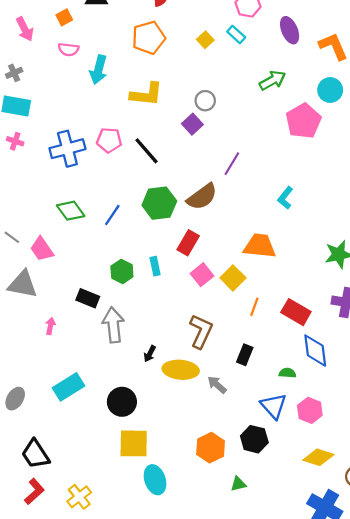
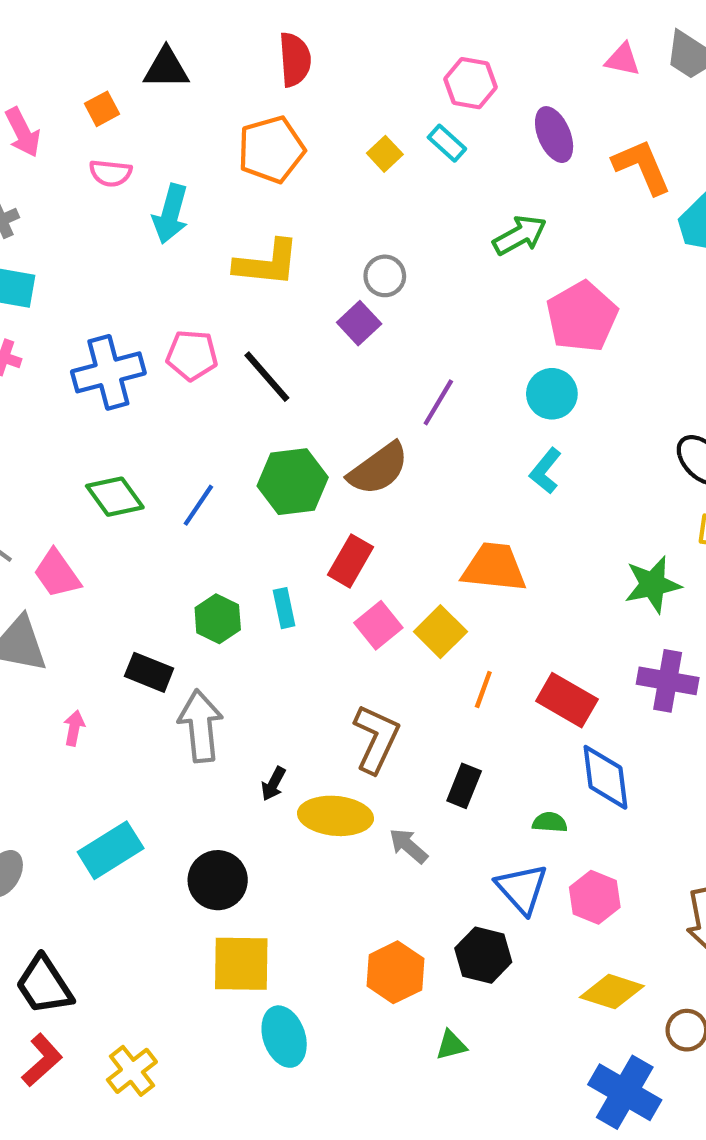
cyan circle: (330, 90) -> (552, 394), moved

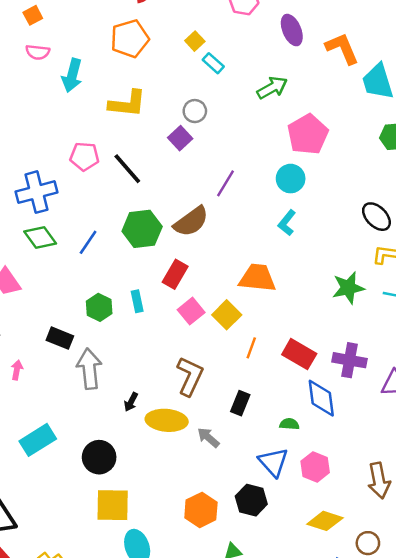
cyan rectangle: (447, 143) -> (213, 63), moved
blue cross: (108, 372) -> (36, 192), moved
purple cross: (668, 681) -> (349, 360), moved

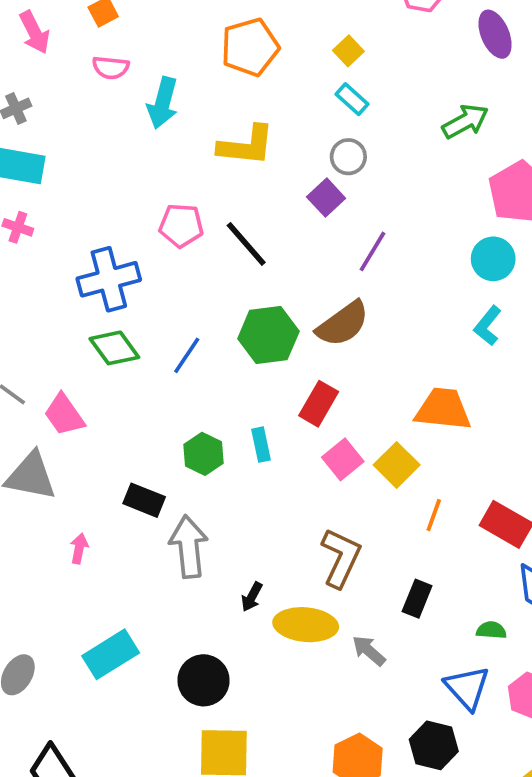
cyan rectangle: (213, 63) -> (352, 99), moved
purple line: (226, 183) -> (372, 251), moved

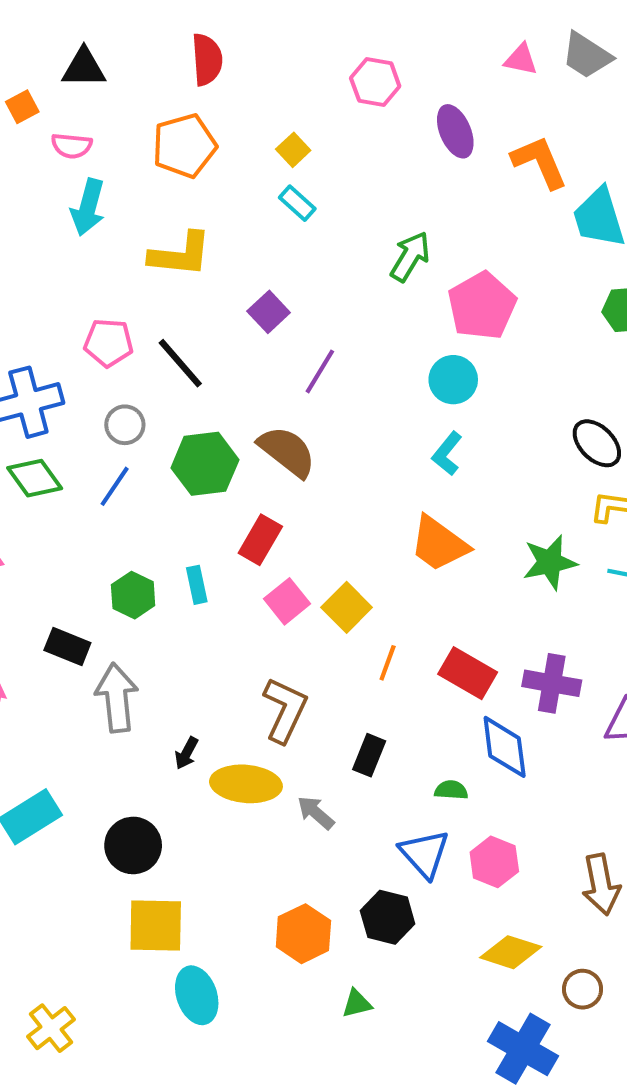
pink semicircle: (111, 68) -> (72, 146), moved
green arrow: (465, 121) -> (410, 257), moved, turned -30
gray circle: (348, 157) -> (125, 425), moved
brown semicircle: (343, 324) -> (287, 451), turned -106
orange trapezoid: (443, 409) -> (439, 544), moved, turned -150

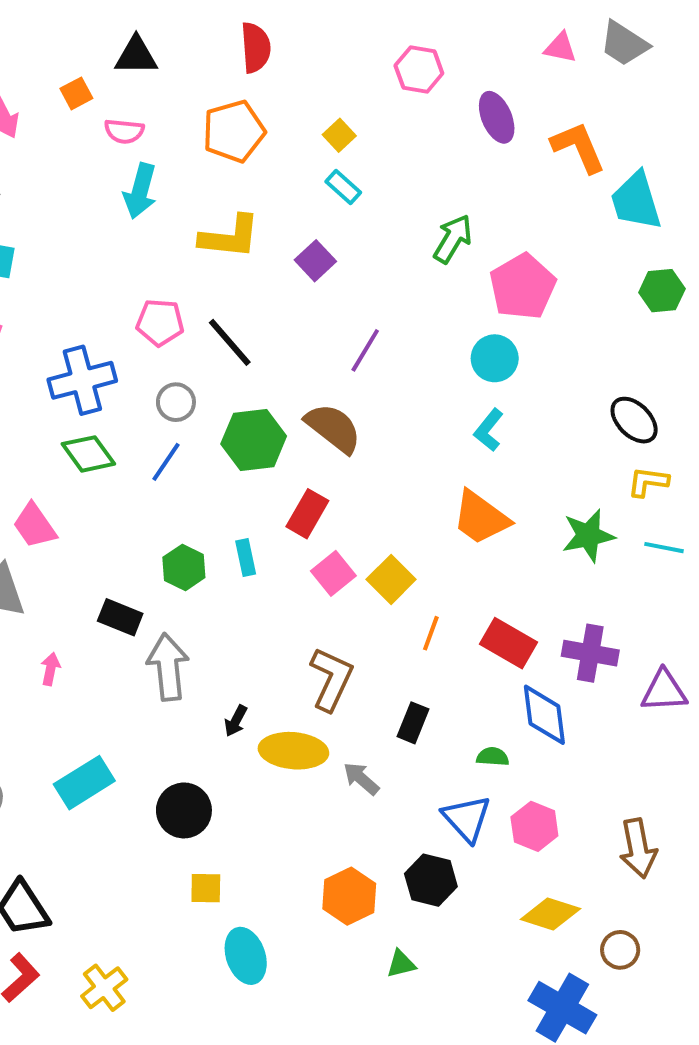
purple square: (269, 312) -> (315, 261), moved
yellow square: (156, 926) -> (206, 888), size x0.6

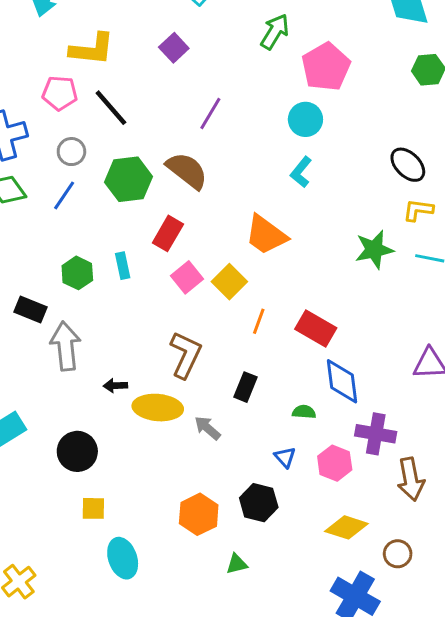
yellow L-shape: (230, 237) -> (92, 49), moved
orange trapezoid: (481, 518) -> (266, 235), moved
purple cross: (590, 653) -> (376, 434), moved
black arrow: (236, 721) -> (115, 386), turned 60
blue triangle: (467, 818) -> (285, 457), size x0.6

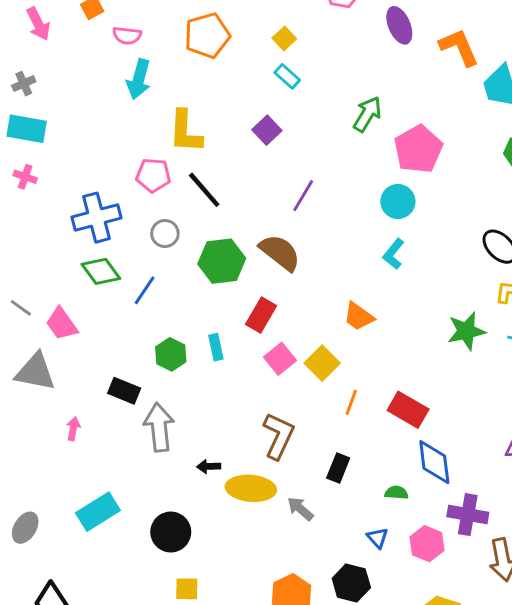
yellow L-shape: (92, 49) -> (185, 132), turned 87
blue line: (64, 195) -> (145, 290), moved
orange trapezoid: (266, 235) -> (359, 317), size x0.7

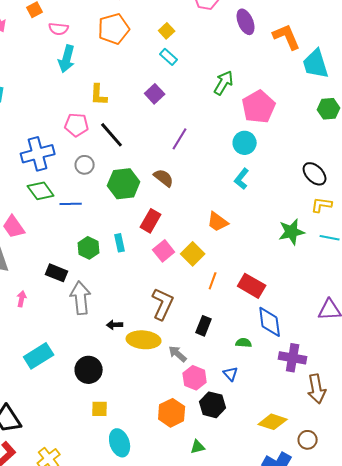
yellow L-shape: (185, 132) -> (99, 95), size x0.7
brown semicircle: (280, 252) -> (164, 178), size x0.7
blue line: (145, 290) -> (71, 204), turned 55
pink hexagon: (427, 544) -> (195, 378), moved

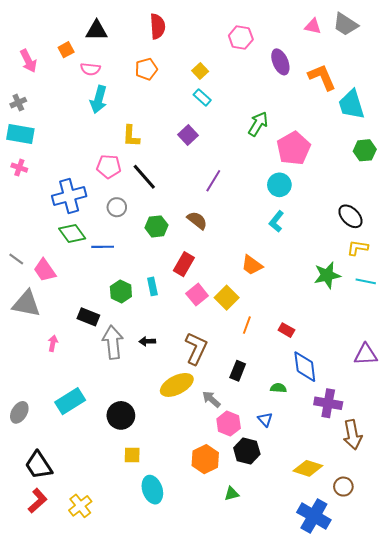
orange pentagon: (114, 29) -> (146, 69), size x0.7
green hexagon: (124, 184) -> (156, 226), size x0.7
red rectangle: (252, 286) -> (286, 330), size x0.6
black arrow: (115, 325) -> (147, 341), moved
yellow ellipse: (144, 340) -> (177, 385), turned -32

